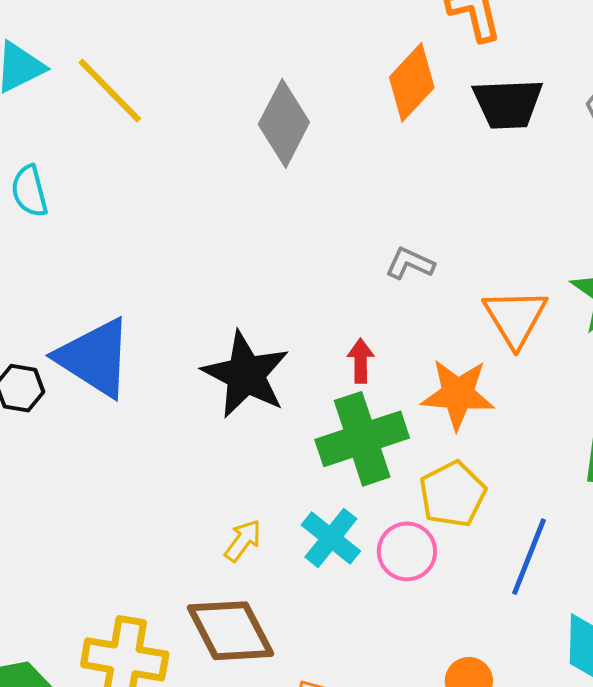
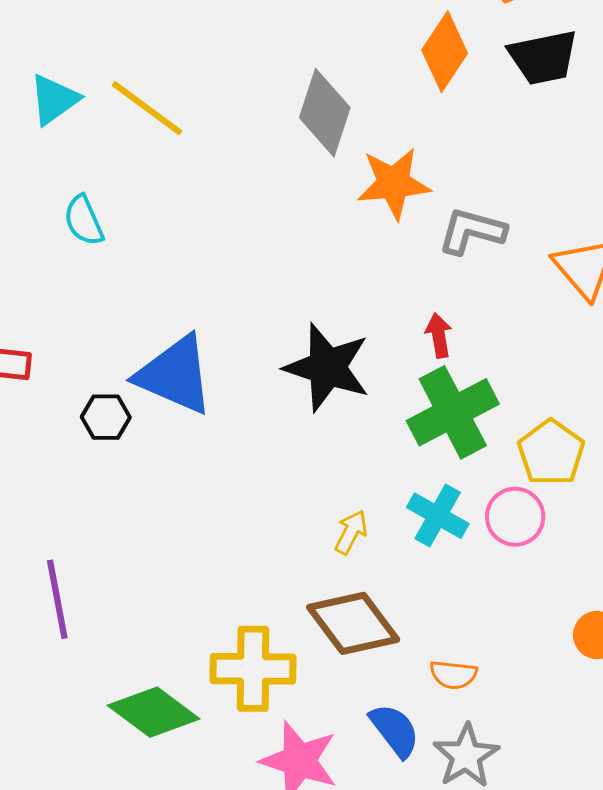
gray L-shape: (410, 263) -> (472, 231), size x1.4
orange star: (458, 394) -> (394, 183), moved

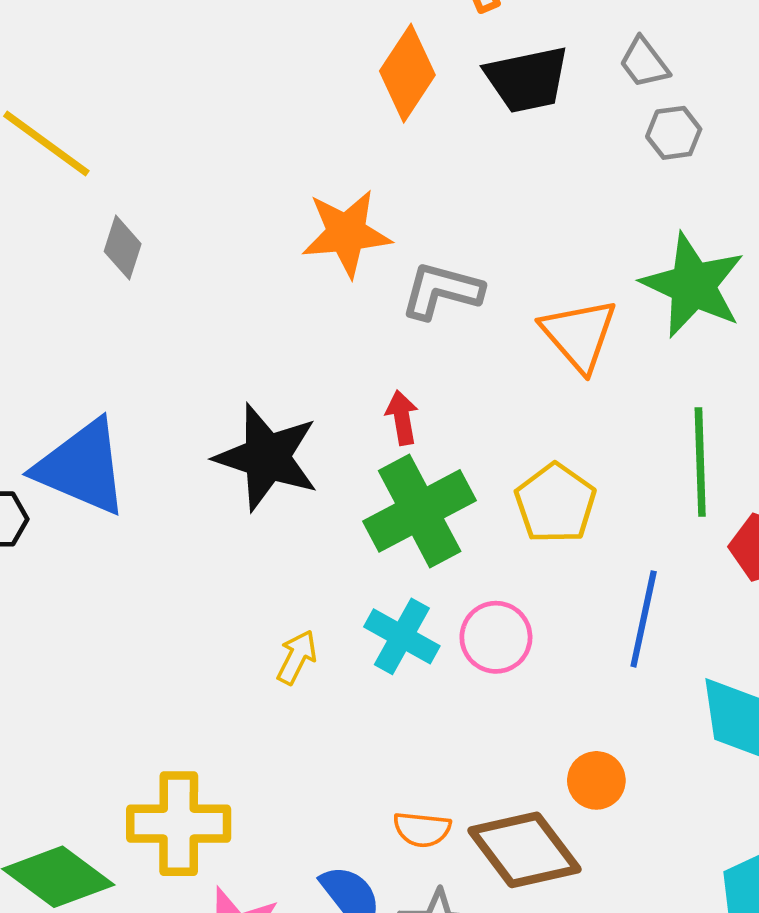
gray diamond: (325, 113) -> (123, 248), moved, size x0.6
yellow pentagon: (551, 453) -> (555, 503), moved
brown diamond: (353, 623) -> (524, 850), moved

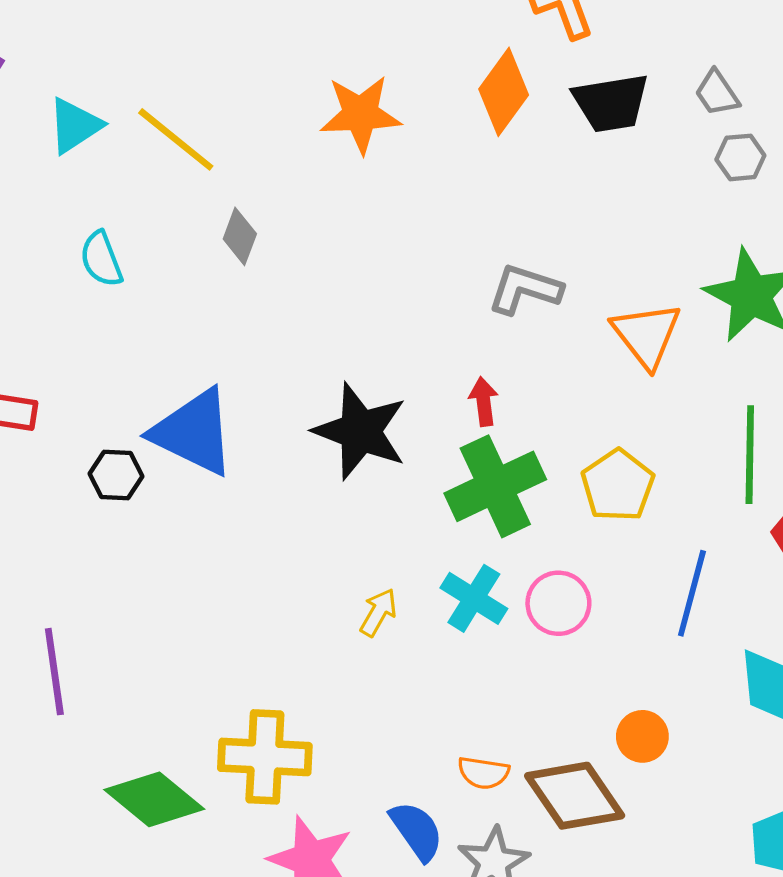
orange star: (346, 233) -> (361, 114), moved

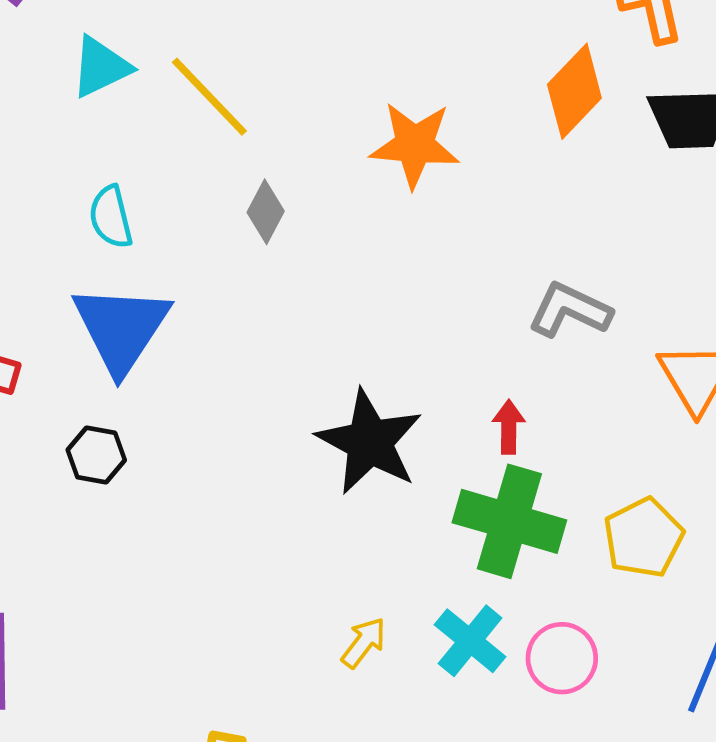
orange star: (361, 114) -> (415, 145), moved
blue triangle: (194, 432) -> (121, 328), moved, turned 30
green cross: (495, 486) -> (509, 521), turned 34

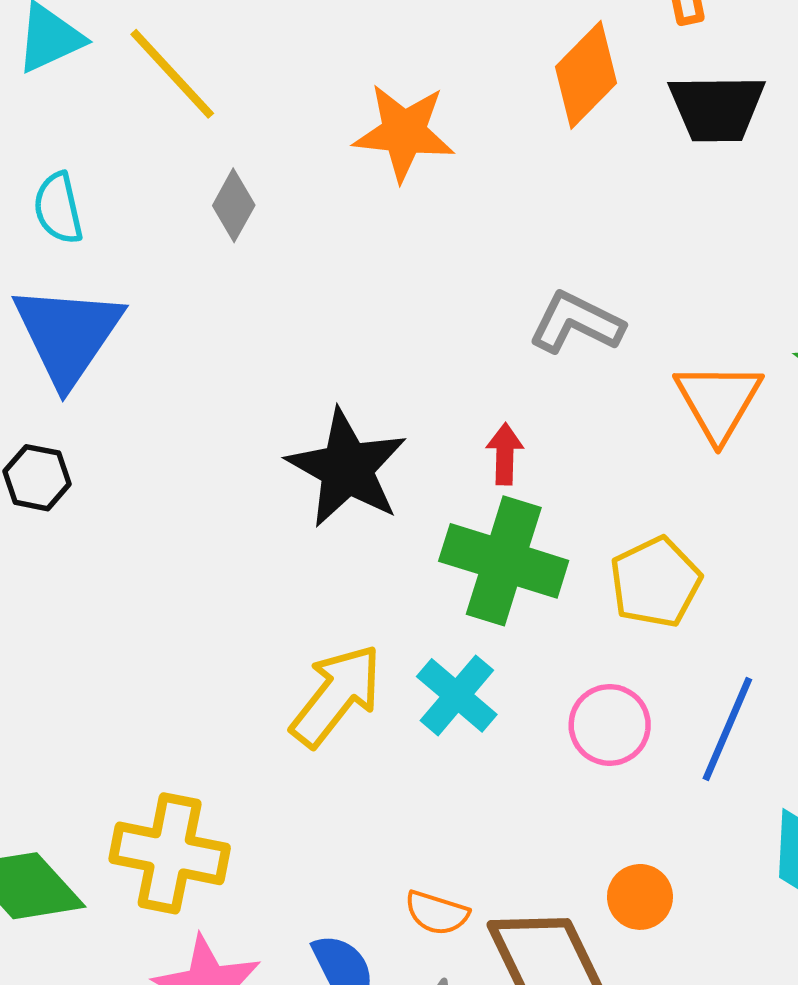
yellow arrow: (364, 643) -> (336, 695), size x1.8
pink circle: (562, 658) -> (610, 725), moved

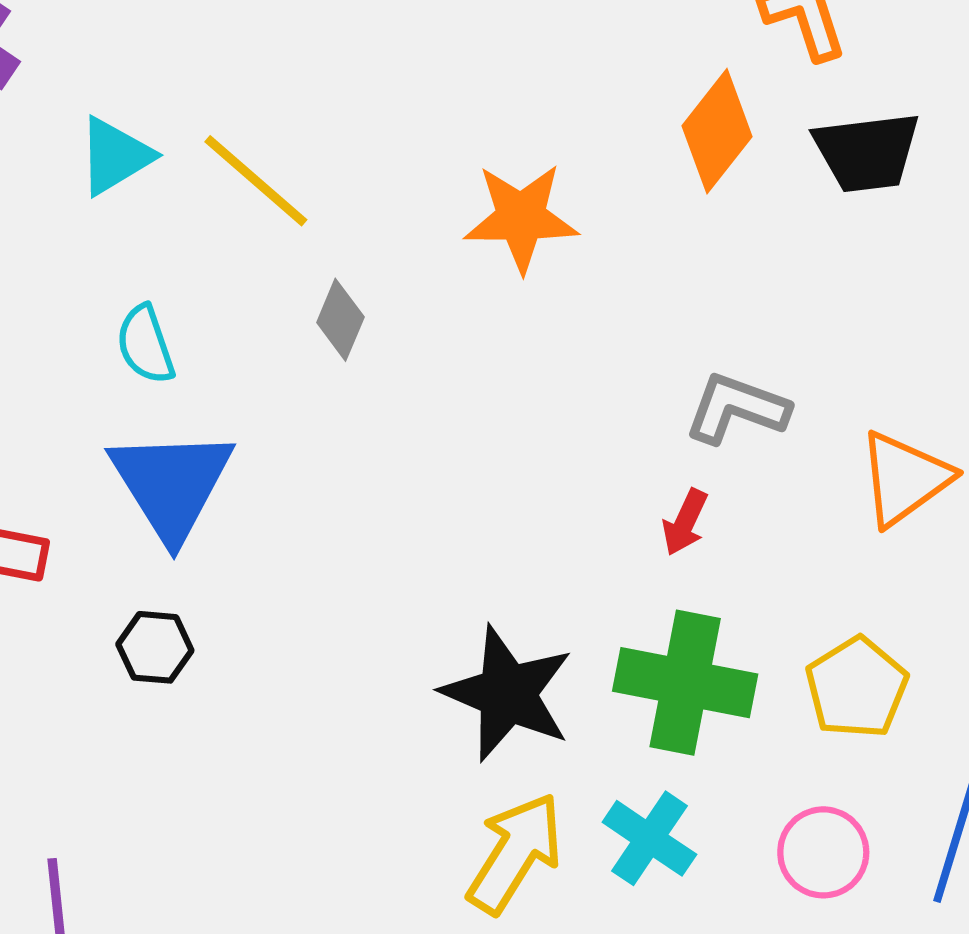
orange triangle: (718, 401) -> (905, 478), turned 30
red arrow: (505, 454) -> (685, 522), moved, turned -150
black star: (347, 468) -> (507, 694), moved

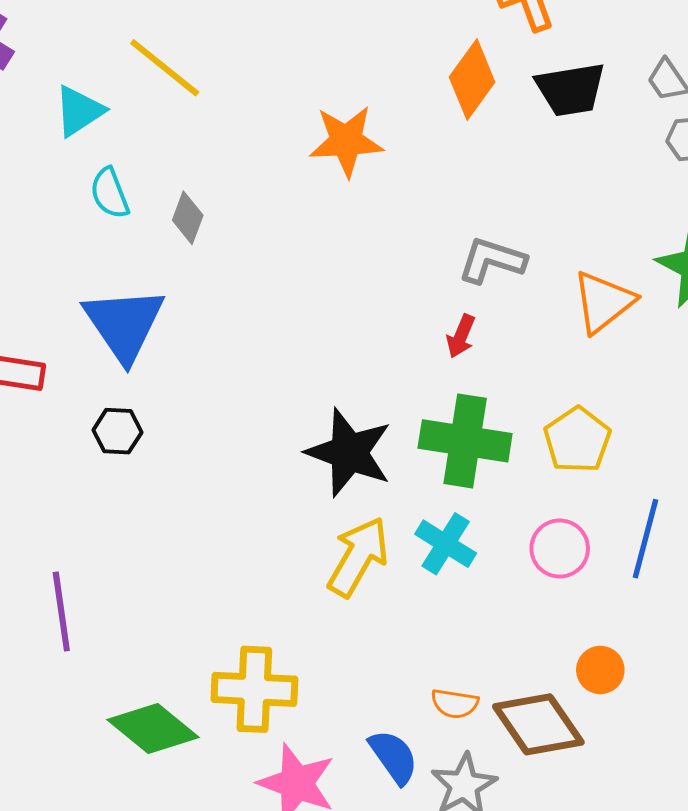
yellow line: (256, 181) -> (165, 68), moved
gray diamond: (340, 320) -> (188, 218), moved
cyan semicircle: (145, 345) -> (110, 193), moved

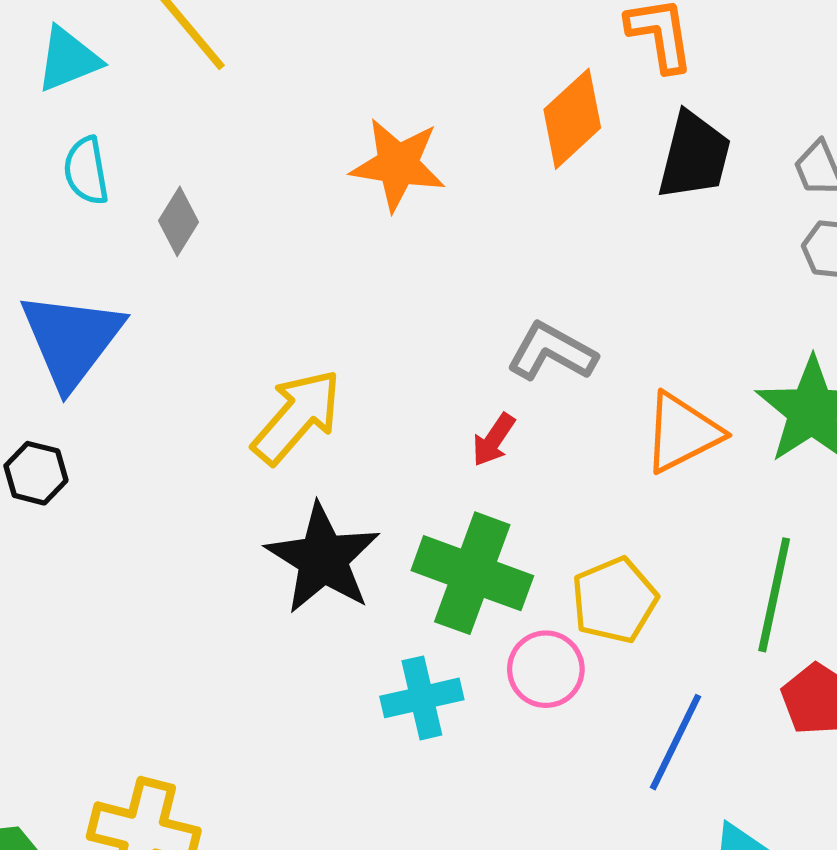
black trapezoid: (571, 89) -> (694, 156), turned -78
cyan cross: (446, 544) -> (422, 698), turned 34
pink circle: (560, 548) -> (546, 669), moved
yellow arrow: (358, 557) -> (297, 417), moved

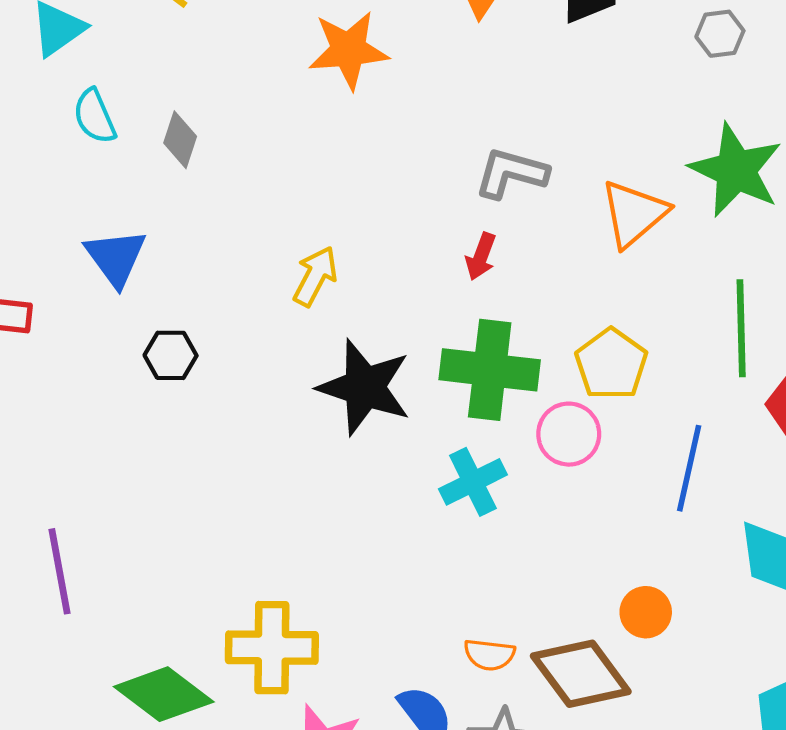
blue triangle: (71, 340) -> (116, 257), size x0.7
yellow arrow: (297, 417) -> (315, 276), size x0.7
black hexagon: (36, 473) -> (171, 355), moved

